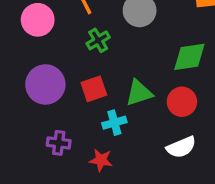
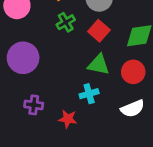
red square: (94, 89) -> (99, 31), moved, turned -30
green triangle: (139, 93) -> (99, 65), turned 30
cyan cross: (114, 123) -> (89, 94), moved

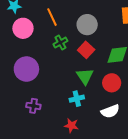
green triangle: (99, 65) -> (85, 76), turned 42
red star: (68, 119) -> (71, 126), moved

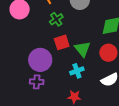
red square: (86, 50) -> (62, 42), moved, turned 35
purple circle: (26, 69) -> (40, 60), moved

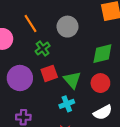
purple circle: (40, 60) -> (20, 78), moved

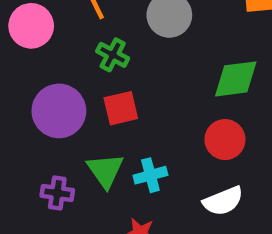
green cross: (43, 48) -> (113, 55), turned -32
green triangle: (72, 80) -> (105, 171), moved

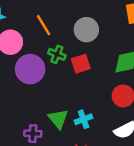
red square: (121, 108) -> (81, 64), moved
purple circle: (59, 111) -> (30, 69), moved

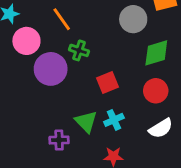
gray circle: (86, 30) -> (133, 19), moved
red square: (81, 64) -> (108, 82), moved

